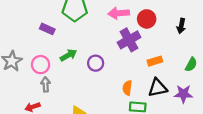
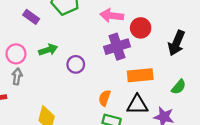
black arrow: (181, 26) -> (176, 43), size x1.5
orange rectangle: (155, 61) -> (140, 75), size x1.5

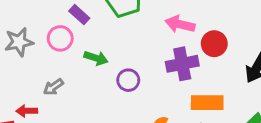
green arrow: (48, 50) -> (96, 58), turned 30
pink circle: (16, 54) -> (60, 38), moved
gray arrow: (17, 76) -> (53, 87), turned -140

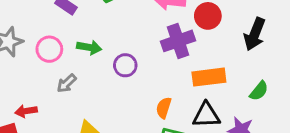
pink circle: (60, 38) -> (49, 49), moved
gray arrow: (53, 87) -> (67, 83), moved

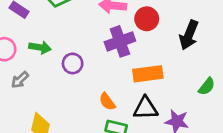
green semicircle: (259, 91) -> (207, 86), moved
orange semicircle: (164, 108) -> (107, 102), turned -54

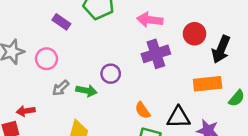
red circle: (147, 19) -> (195, 34), moved
green arrow: (40, 47) -> (86, 91), moved
orange rectangle: (148, 74) -> (208, 84), moved

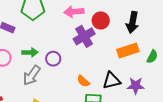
red circle: (195, 34) -> (101, 20), moved
gray arrow: (61, 88) -> (32, 75), moved, size x1.5
green arrow: (86, 91) -> (30, 52), moved

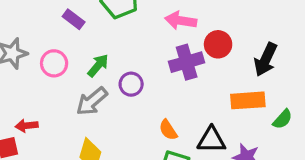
green arrow: (30, 52) -> (98, 66), turned -63

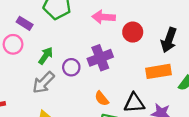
purple cross: (187, 62) -> (100, 58), moved
pink circle: (54, 63) -> (13, 44), moved

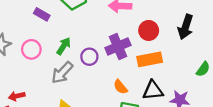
red circle: (133, 32) -> (149, 30), moved
pink circle: (13, 44) -> (31, 49), moved
orange rectangle: (159, 71) -> (150, 59), moved

